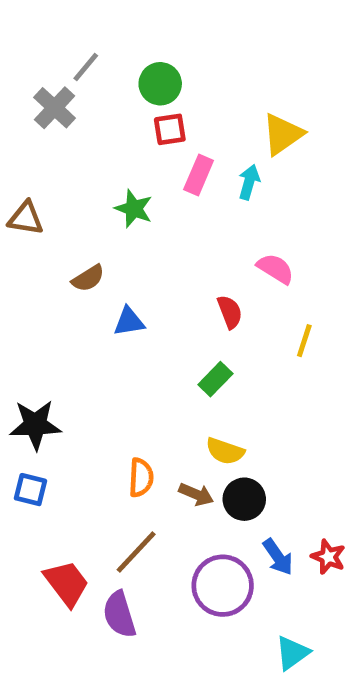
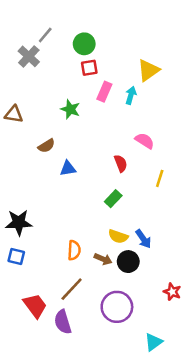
blue arrow: (278, 557) -> (143, 239), moved

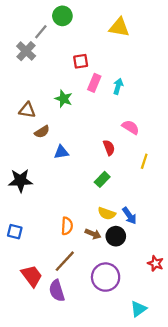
green circle: (84, 44) -> (62, 16), moved
yellow triangle: (148, 70) -> (119, 27), moved, turned 45
brown triangle: (14, 114) -> (27, 110), moved
black star: (19, 223) -> (20, 181), moved

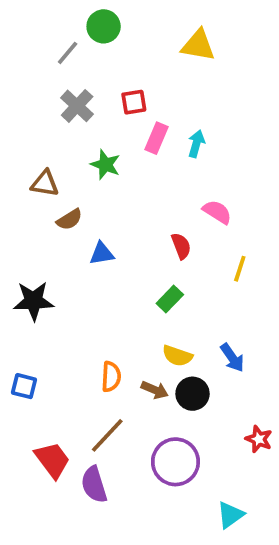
gray cross: (26, 51) -> (77, 106), moved
blue arrow: (129, 216) -> (232, 358), moved

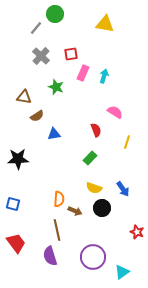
brown arrow: (155, 390) -> (75, 211), moved
brown line: (107, 435) -> (57, 230), turned -55
red trapezoid: (52, 460) -> (16, 243), moved
purple circle: (175, 462) -> (93, 257), moved

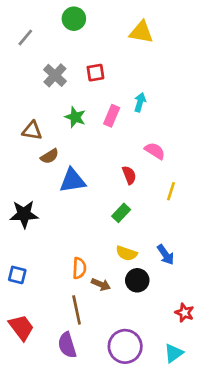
gray line: (36, 28) -> (25, 38), moved
pink rectangle: (83, 73) -> (112, 116), moved
blue triangle: (54, 134) -> (73, 181), size x1.5
cyan triangle: (122, 272) -> (174, 353), moved

